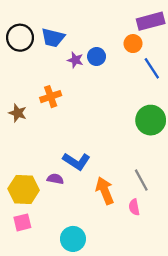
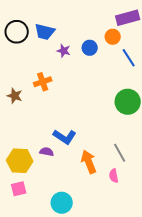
blue circle: (97, 56) -> (90, 48), moved

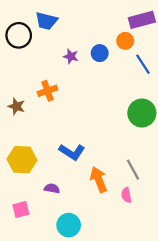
blue trapezoid: (45, 32) -> (46, 21), moved
purple semicircle: (47, 152) -> (52, 188), moved
yellow hexagon: (20, 161) -> (22, 160), moved

